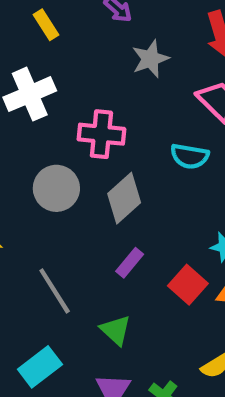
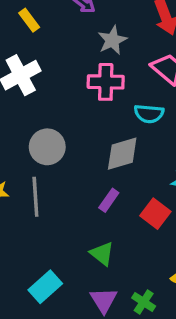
pink cross: (101, 134) -> (106, 82), moved
gray diamond: (124, 198) -> (122, 154), moved, turned 30
gray line: (55, 291) -> (35, 197), moved, turned 33

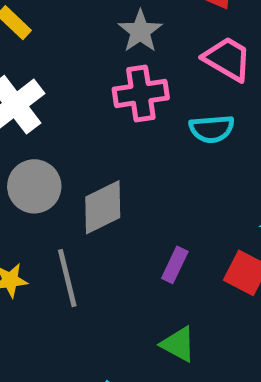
gray circle: (47, 147) -> (34, 186), moved
gray diamond: (122, 154) -> (103, 207), moved

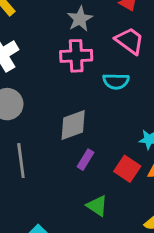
gray diamond: (103, 207) -> (73, 125), moved
green triangle: (178, 344) -> (97, 206), moved

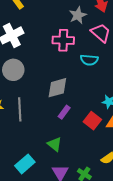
gray star: (80, 19) -> (78, 15), moved
green triangle: (97, 206) -> (55, 144), moved

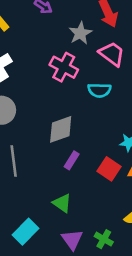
pink cross: (63, 40) -> (64, 67), turned 30

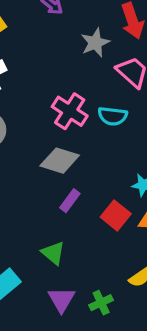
pink cross: (64, 67) -> (70, 111), moved
gray diamond: (61, 129) -> (60, 161), turned 32
green cross: (104, 239) -> (101, 303), turned 30

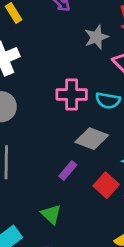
pink cross: (70, 111) -> (72, 94), turned -36
gray diamond: (60, 161) -> (92, 139), moved

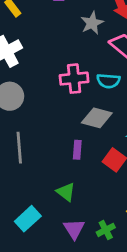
purple rectangle: (68, 171) -> (77, 150), turned -30

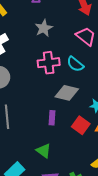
gray star: (92, 23) -> (44, 28), moved
cyan semicircle: (108, 81) -> (75, 64), turned 36

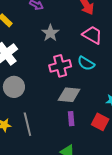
gray diamond: (67, 93) -> (69, 95), moved

